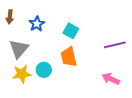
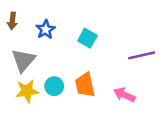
orange trapezoid: (69, 57) -> (85, 85), moved
pink arrow: (111, 79) -> (124, 95), moved

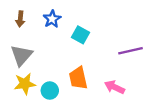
brown arrow: (12, 21) -> (20, 19), moved
blue star: (46, 30) -> (52, 19), moved
cyan circle: (54, 86) -> (50, 91), moved

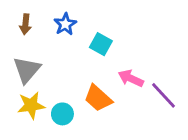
purple line: (130, 51) -> (163, 95), moved, turned 60
orange trapezoid: (78, 78) -> (98, 98), turned -35
pink arrow: (115, 87) -> (131, 78), moved

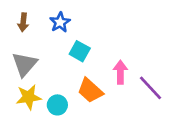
cyan square: (101, 44) -> (80, 51), moved
pink arrow: (131, 78) -> (120, 72), turned 65

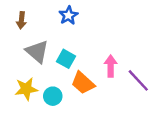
blue star: (60, 22) -> (68, 15), moved
cyan square: (80, 51) -> (66, 59), moved
gray triangle: (25, 64) -> (37, 52), moved, turned -30

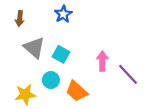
orange trapezoid: (83, 83) -> (77, 91), moved
yellow star: (26, 89) -> (25, 95), moved
cyan circle: (53, 96) -> (51, 80), moved

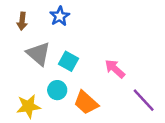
blue star: (63, 14) -> (60, 16), moved
pink arrow: (102, 61) -> (115, 69), turned -48
purple line: (128, 74) -> (144, 100), moved

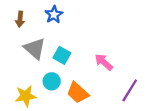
purple line: (144, 100) -> (130, 90), turned 75

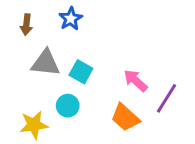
gray triangle: (35, 49) -> (46, 63), turned -35
purple line: (130, 90) -> (167, 98), moved
orange trapezoid: (78, 93) -> (125, 117), moved

